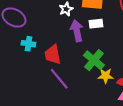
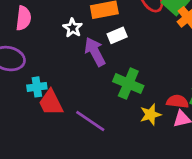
red trapezoid: (53, 55) -> (51, 103), moved
yellow star: (106, 76) -> (150, 115), moved

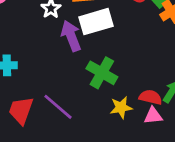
white rectangle: (117, 35) -> (96, 22), size x1.6
red trapezoid: (51, 103) -> (21, 110), moved, turned 40

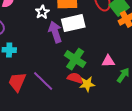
red semicircle: (151, 97) -> (75, 78), moved
pink triangle: (153, 116) -> (108, 61), moved

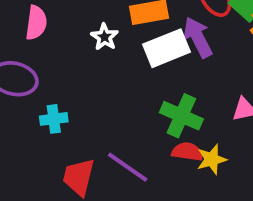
purple arrow: (55, 32) -> (198, 37), moved

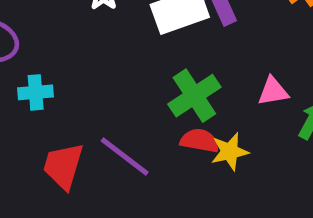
green cross: (181, 116) -> (194, 96), turned 30

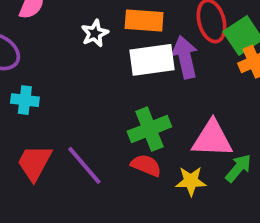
pink triangle: (273, 91) -> (212, 139), size x1.6
yellow star: (230, 152) -> (191, 181), moved

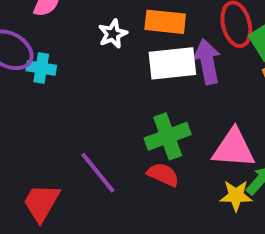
cyan cross: (25, 100) -> (41, 68), moved
red trapezoid: (35, 163) -> (41, 203), moved
yellow star: (191, 181) -> (236, 196), moved

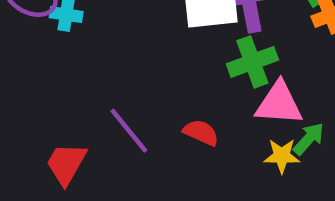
green cross: (168, 136) -> (252, 62), moved

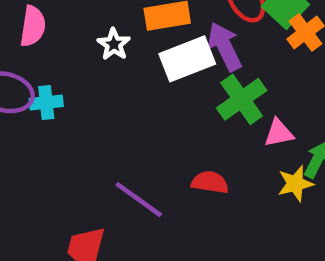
pink triangle: (279, 104) -> (279, 133), size x0.6

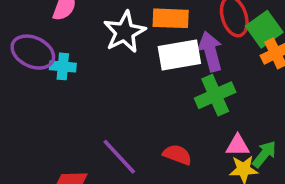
white star: (114, 44) -> (125, 32), size x1.6
pink triangle: (279, 133) -> (238, 145), moved

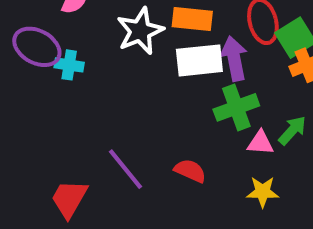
pink triangle: (238, 145) -> (260, 143), moved
green arrow: (264, 154) -> (292, 130), moved

